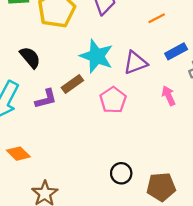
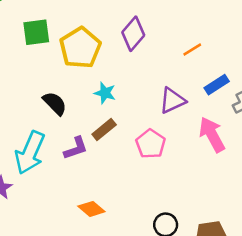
cyan star: (96, 56) -> (105, 93), moved, size x0.6
pink arrow: (169, 96) -> (212, 135), size x1.6
orange diamond: (18, 154) -> (91, 209), moved

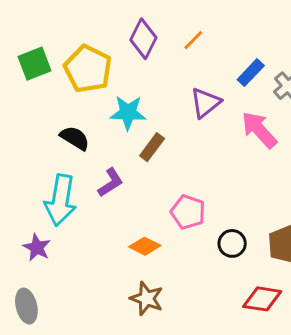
orange line: (192, 50) -> (193, 40), moved
cyan star: (105, 93) -> (128, 113), size x1.4
brown rectangle: (104, 129) -> (152, 147), moved
pink pentagon: (151, 144) -> (188, 212), moved

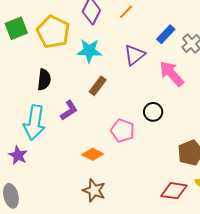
cyan star: (128, 113) -> (89, 51), moved
black semicircle: (75, 138) -> (44, 80), turned 65
black circle: (232, 243) -> (153, 112), moved

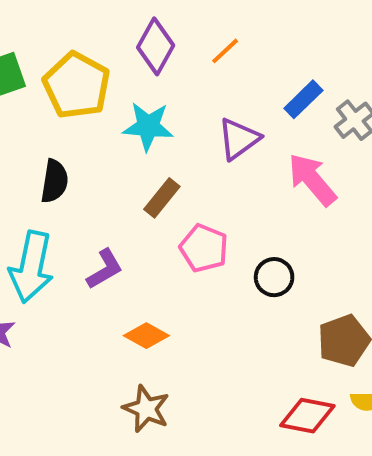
purple L-shape: (69, 110) -> (105, 269), moved
black circle: (153, 112) -> (274, 277), moved
pink pentagon: (123, 131) -> (204, 248), moved

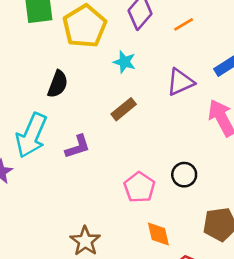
cyan star: (148, 126) -> (124, 62), size x0.7
pink pentagon: (204, 248) -> (139, 187), moved
orange diamond: (146, 336) -> (158, 234), moved, turned 36

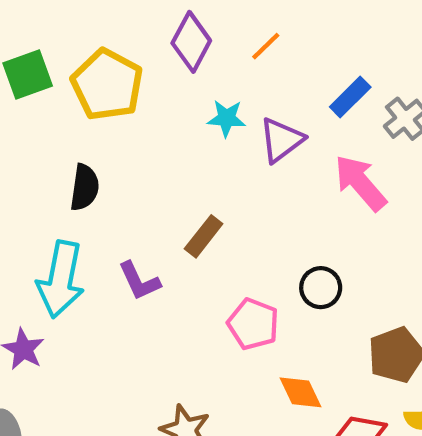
cyan star: (124, 62) -> (226, 118), moved
brown rectangle: (124, 109) -> (204, 236), moved
purple L-shape: (78, 147) -> (139, 281), turned 96

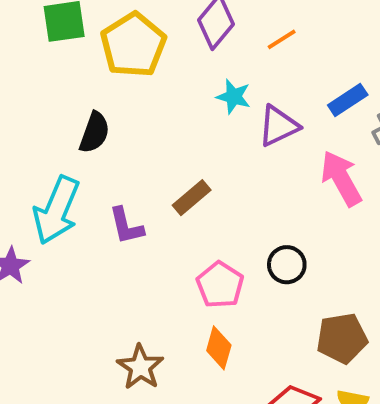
orange diamond: (301, 392) -> (219, 348), moved, turned 30

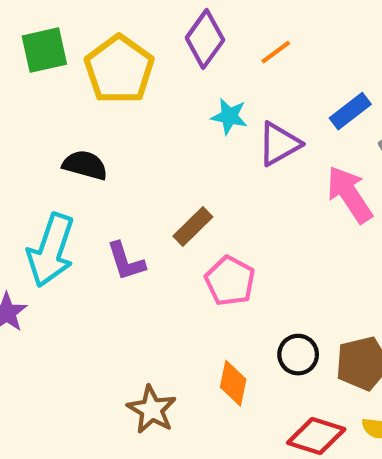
black semicircle: (94, 132) -> (85, 165), turned -90
black circle: (287, 265) -> (298, 355), moved
pink pentagon: (220, 285) -> (230, 281), moved

